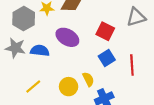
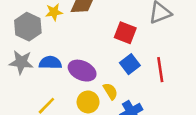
purple ellipse: (67, 37) -> (82, 71), moved

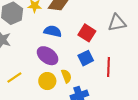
blue semicircle: (50, 63) -> (53, 31), moved

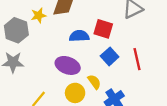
blue semicircle: (53, 31) -> (79, 36), moved

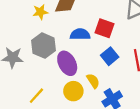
gray hexagon: (16, 30) -> (44, 46), moved
purple ellipse: (68, 65) -> (67, 63), turned 40

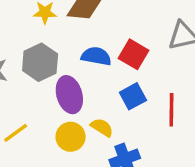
yellow semicircle: (93, 81) -> (102, 127), turned -35

